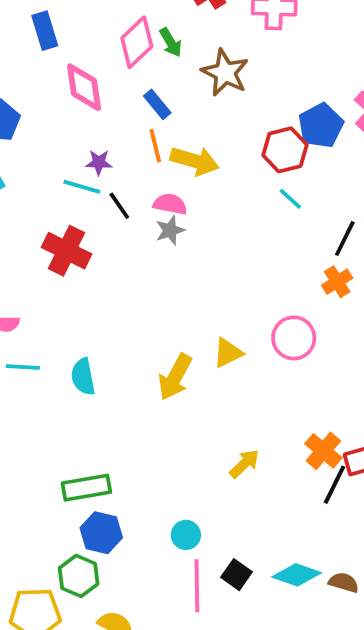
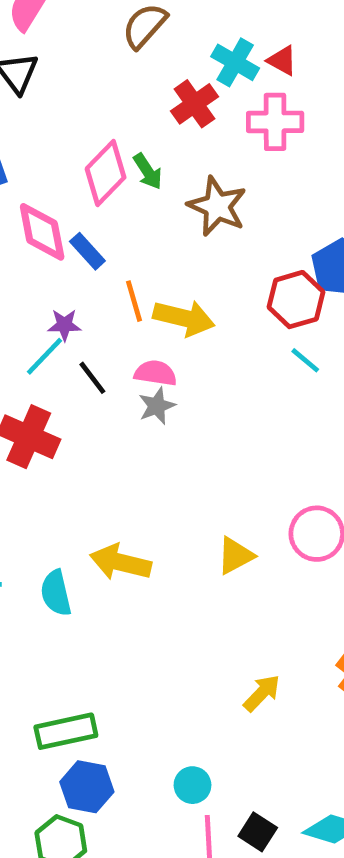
blue rectangle: (157, 104) -> (87, 251), moved
cyan line: (82, 187) -> (44, 356), turned -60
yellow arrow: (175, 377) -> (121, 562), moved, turned 78

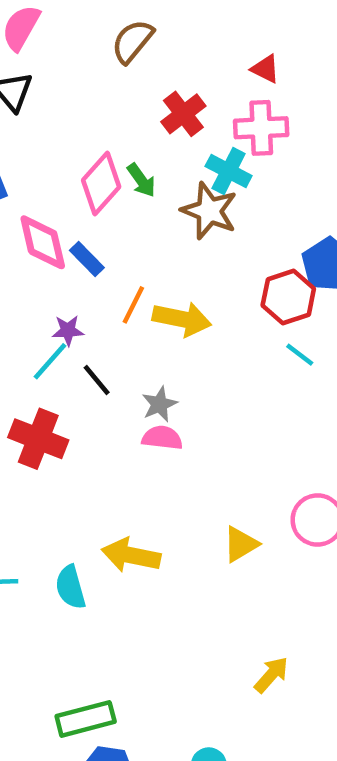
cyan cross: (235, 62) -> (229, 171), moved
orange line: (134, 301) -> (133, 305), turned 45
pink semicircle: (156, 373) -> (162, 438), moved

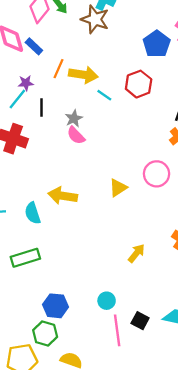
red hexagon: (288, 297) -> (139, 84), moved
cyan line: (300, 355) -> (104, 95), moved
black line: (97, 380) -> (41, 107), turned 42
pink semicircle: (162, 438) -> (76, 135), turned -138
green rectangle: (86, 719) -> (25, 258), moved

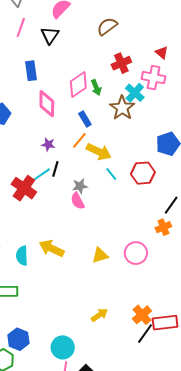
blue rectangle: (34, 46) -> (85, 119), moved
cyan line: (17, 99) -> (41, 175), moved
cyan circle: (107, 301) -> (63, 347), size x1.5

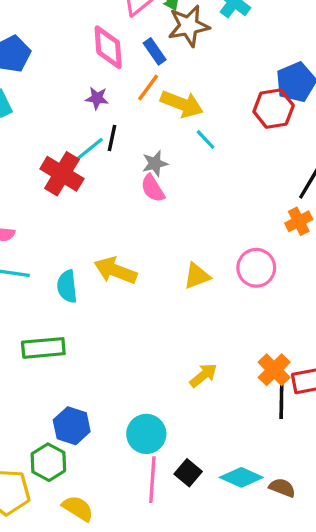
pink diamond: (47, 104) -> (108, 47), moved
brown star: (122, 108) -> (189, 26), moved, turned 30
red hexagon: (143, 173) -> (274, 109), moved
black line: (145, 334) -> (281, 401), turned -30

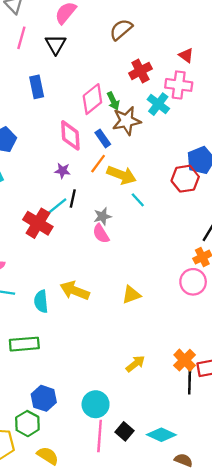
pink circle: (256, 268) -> (193, 282), moved
brown semicircle: (282, 488) -> (183, 460), moved

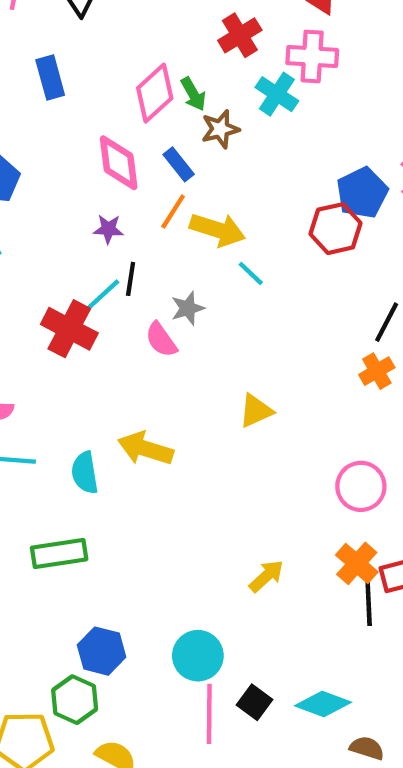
brown star: (127, 121) -> (220, 129), size x0.7
pink semicircle: (101, 234) -> (161, 340), moved
pink circle: (193, 282) -> (361, 486), moved
yellow triangle: (131, 295) -> (256, 411), moved

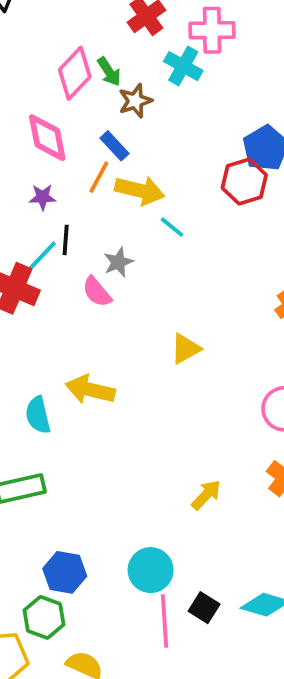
blue rectangle: (179, 164) -> (115, 146), moved

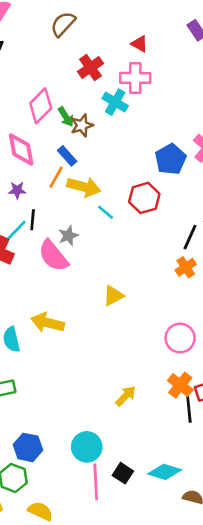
green arrow: (109, 72) -> (66, 117), moved
red hexagon: (244, 181) -> (144, 198), moved
pink semicircle: (97, 292) -> (53, 256), size x1.5

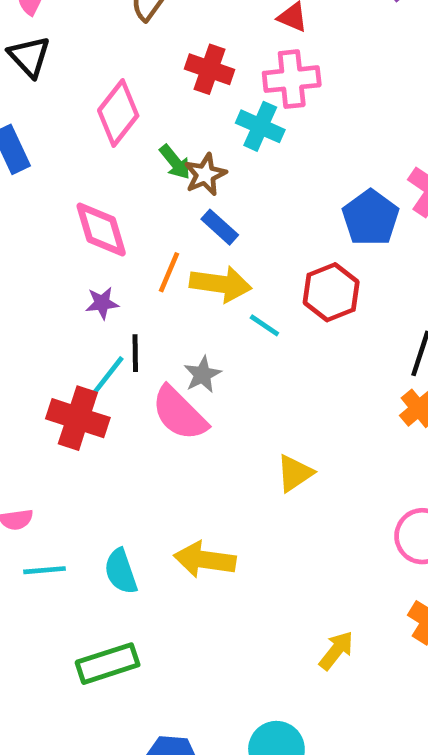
red cross: (90, 68) -> (209, 69), turned -30
pink diamond: (41, 106) -> (118, 113), moved
blue rectangle: (67, 156) -> (220, 227), moved
yellow arrow: (48, 323) -> (205, 560), moved

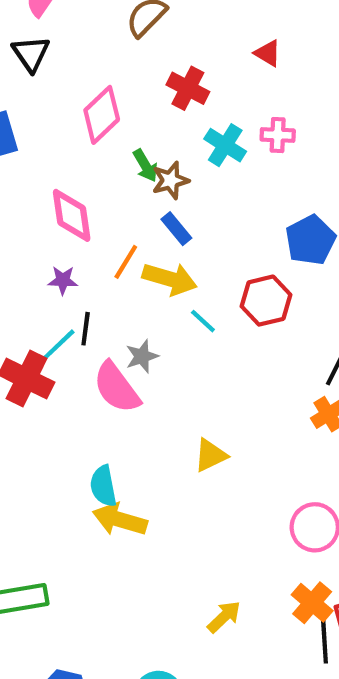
pink cross: (292, 79) -> (278, 135), moved, size x0.7
cyan semicircle: (121, 571) -> (103, 486), moved

